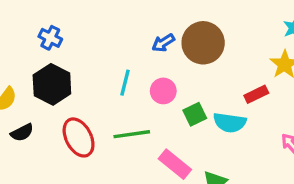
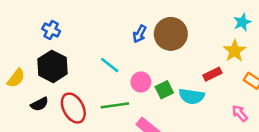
blue arrow: (163, 43) -> (140, 34), turned -30
cyan line: (125, 83) -> (110, 65), turned -66
pink circle: (163, 91) -> (141, 82), moved
black semicircle: (22, 132) -> (39, 104), moved

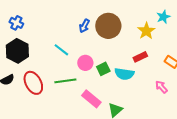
yellow star: (235, 51) -> (146, 31), moved

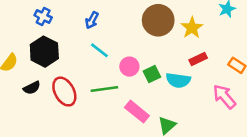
blue arrow: (84, 26) -> (92, 20), moved
yellow star: (146, 31) -> (192, 28), moved
pink arrow: (161, 87) -> (224, 97), size x1.5

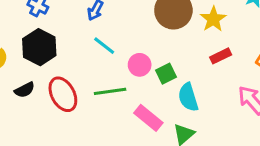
cyan semicircle: (178, 80) -> (188, 97), moved, turned 65

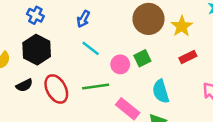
green square: (166, 74) -> (142, 58), moved

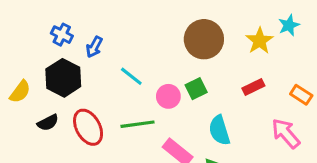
blue arrow: (83, 19) -> (94, 47), moved
yellow star: (182, 26) -> (260, 41), moved

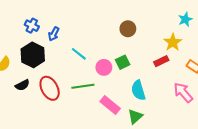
brown circle: (204, 39) -> (128, 29), size x0.6
yellow star: (260, 41) -> (173, 42), moved

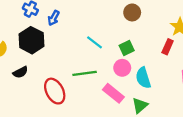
cyan line: (79, 54) -> (95, 42), moved
red rectangle: (161, 61) -> (168, 47), turned -40
pink circle: (104, 67) -> (122, 68), moved
red ellipse: (50, 88) -> (55, 91), moved

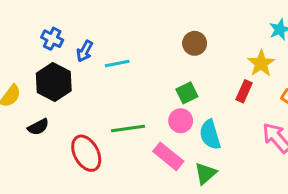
cyan line: (95, 42) -> (117, 63), moved, turned -49

